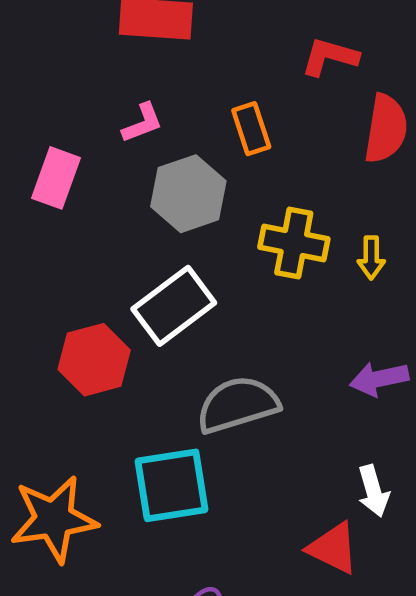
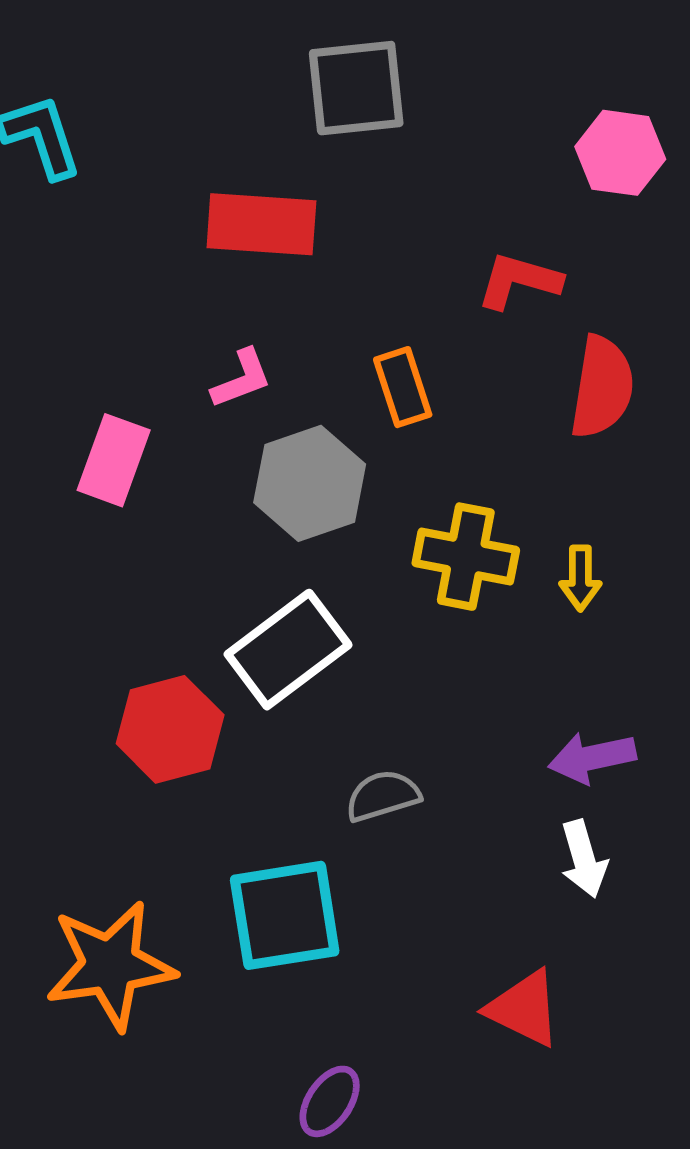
gray semicircle: (238, 405) -> (383, 796), size x0.6
white arrow: (373, 491) -> (584, 859), moved

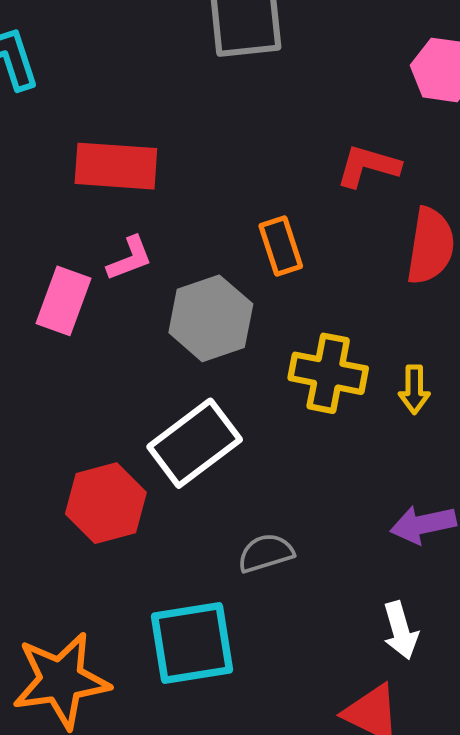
red rectangle: (261, 224) -> (116, 166), moved
pink L-shape: (242, 379) -> (130, 258), moved
white arrow: (584, 859) -> (401, 630), moved

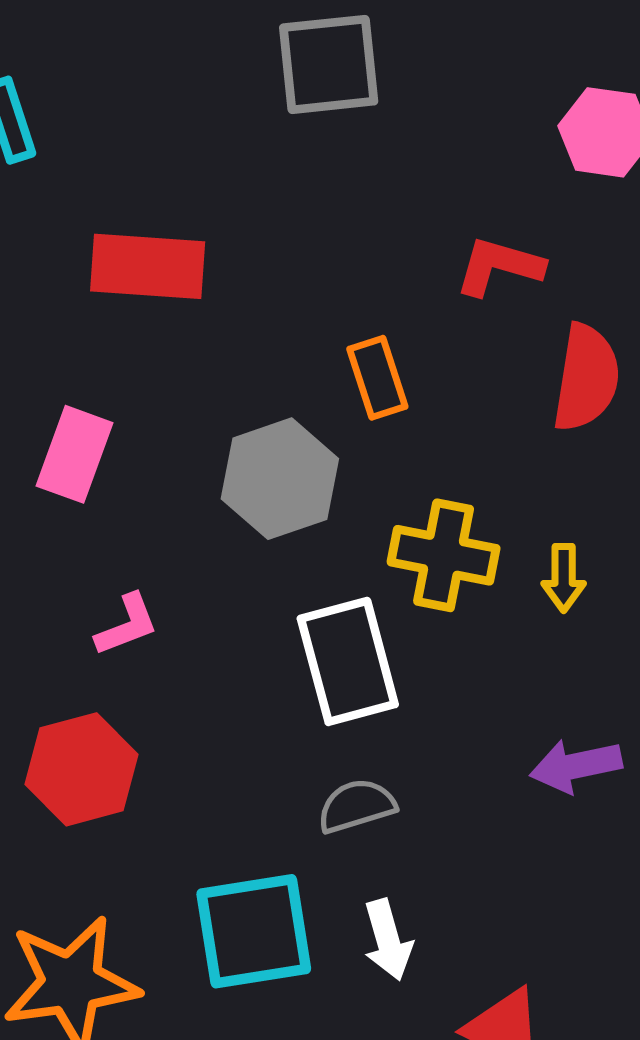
pink L-shape: (130, 258) -> (127, 625), moved
white rectangle: (195, 443) -> (348, 661), moved, turned -68
red hexagon: (106, 503) -> (81, 769), moved
white arrow: (401, 630) -> (388, 940), moved

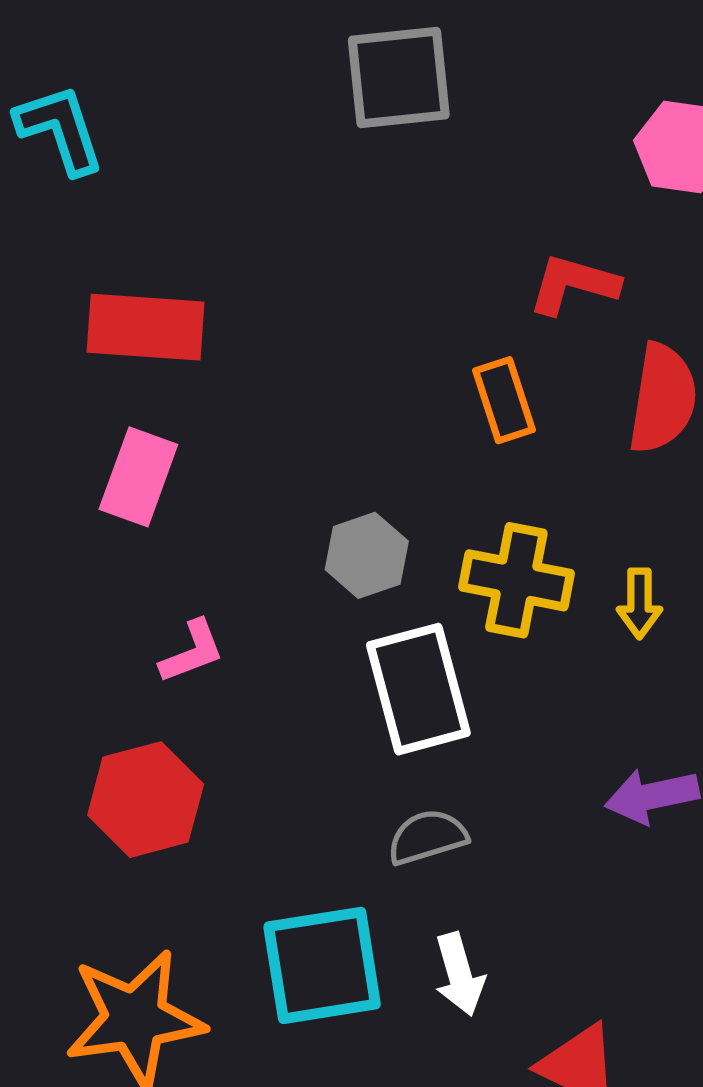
red rectangle: (148, 266) -> (146, 327), moved
orange rectangle: (377, 378) -> (504, 400), moved
gray hexagon: (280, 479) -> (367, 555), moved, size x0.7

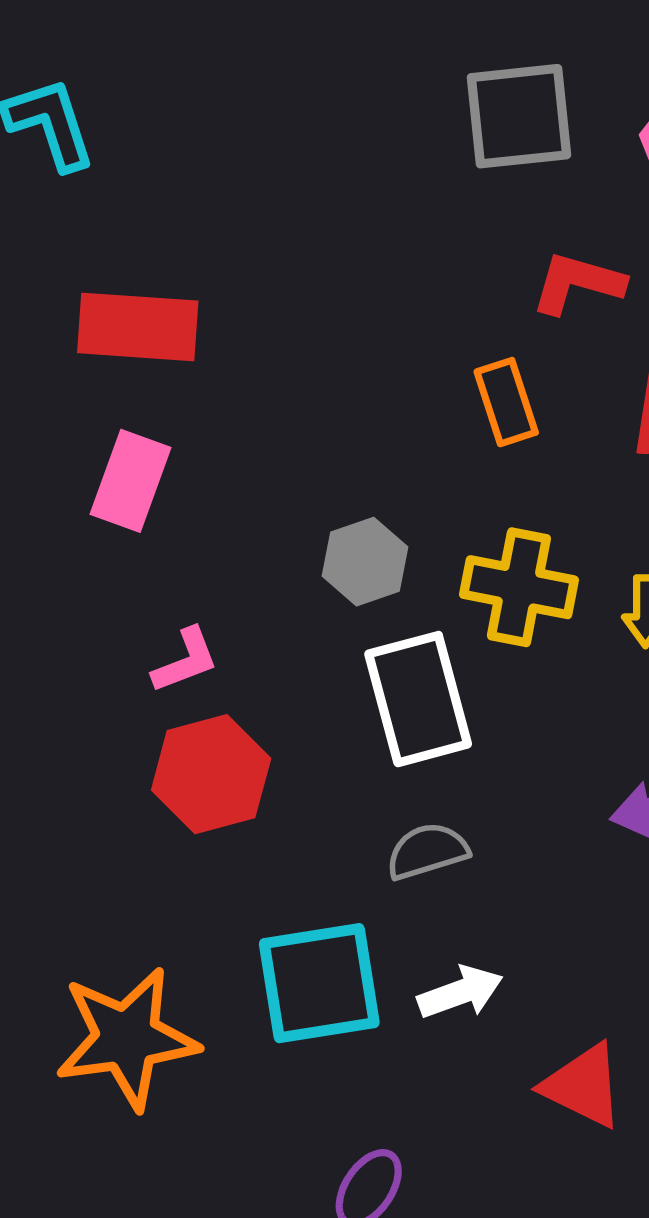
gray square: (399, 77) -> (519, 116), moved
red hexagon: (146, 800) -> (211, 774), moved
white arrow: (459, 974) -> (460, 992), turned -94

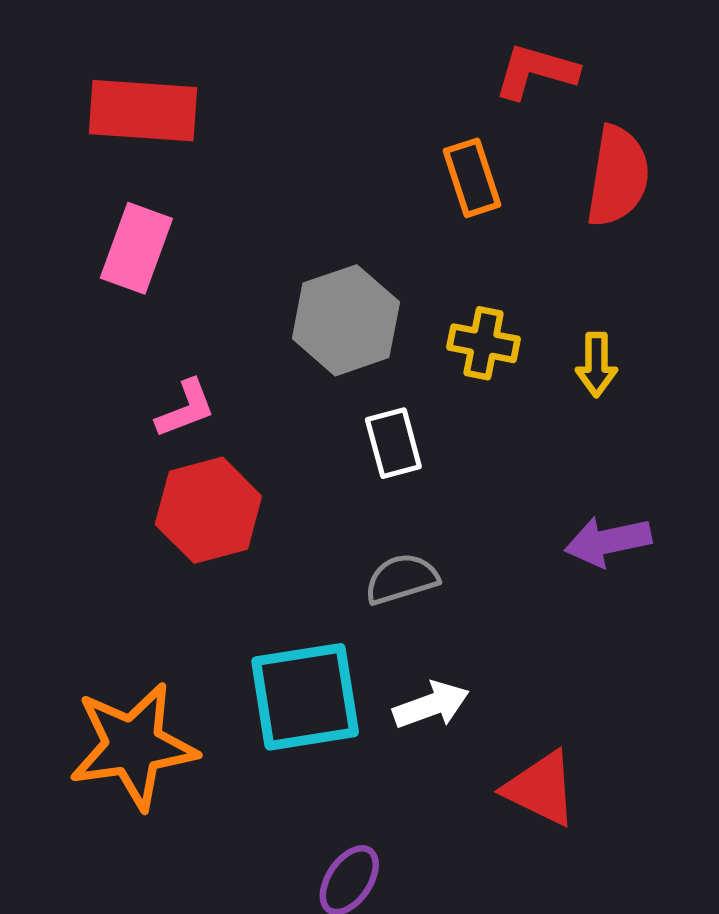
gray hexagon: (365, 562) -> (346, 320), size x1.4
yellow cross: (519, 587) -> (484, 343), size x0.7
white rectangle: (418, 699) -> (393, 443), size x0.6

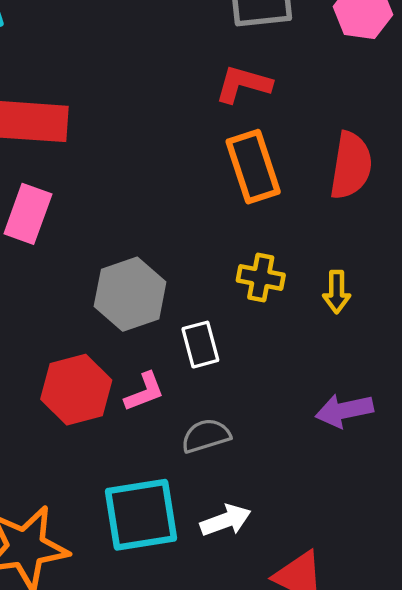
red L-shape: (536, 71) -> (243, 84), moved
orange rectangle: (472, 178) -> (253, 167), size x1.4
gray hexagon: (346, 320) -> (130, 294), moved
pink L-shape: (186, 409) -> (144, 392), moved

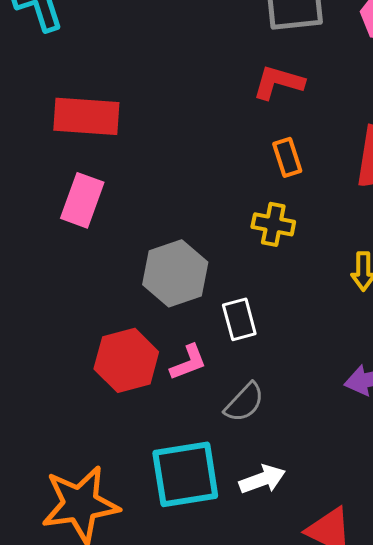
orange rectangle: (253, 167) -> (287, 157), size x0.6
yellow cross: (261, 278) -> (273, 224), moved
gray semicircle: (206, 436) -> (244, 402), turned 150

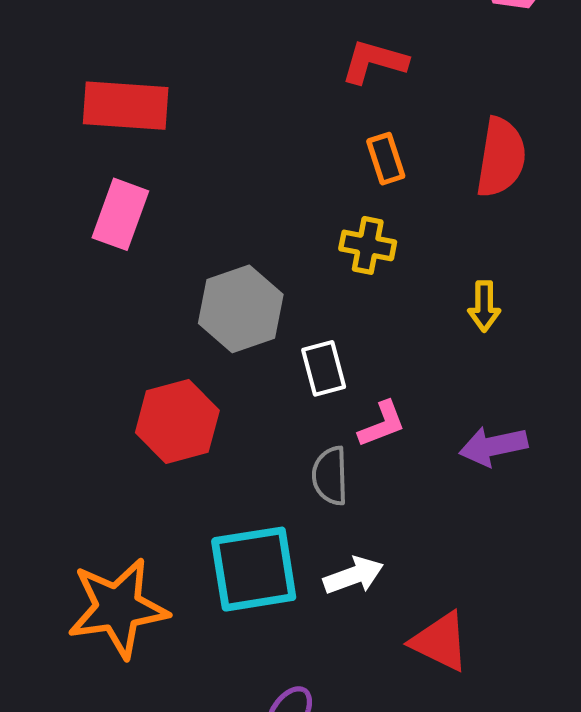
pink L-shape: (188, 362) -> (382, 424), moved
gray semicircle: (244, 402) -> (330, 476), turned 135

